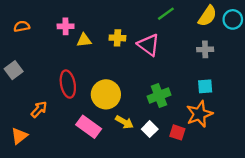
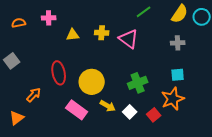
pink cross: (66, 26) -> (49, 18), moved
red square: (177, 132) -> (154, 115), turned 32

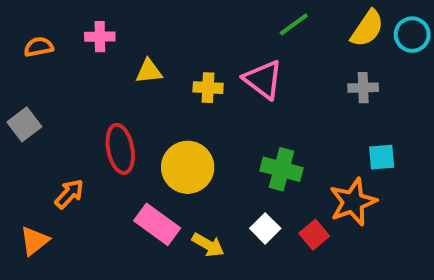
yellow cross: (102, 33) -> (208, 88), moved
cyan square: (178, 75) -> (382, 157), moved
green cross: (138, 83) -> (282, 169), turned 36
yellow arrow: (108, 106) -> (208, 245), moved

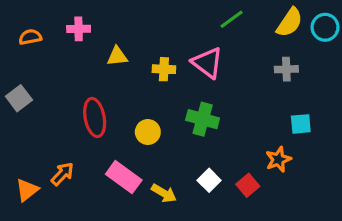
yellow circle: (188, 167) -> (148, 132), size x0.6
green cross: (282, 169) -> (203, 119), moved
orange arrow: (69, 194) -> (62, 174), moved
orange star: (353, 202) -> (278, 159), size x0.7

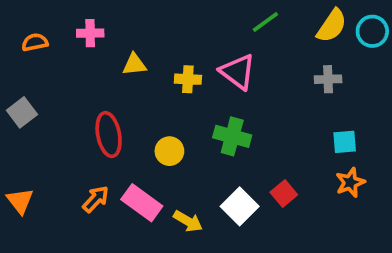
orange star: (278, 159) -> (350, 182), moved
orange arrow: (62, 174) -> (96, 199), moved
white square: (209, 180) -> (240, 206), size x1.4
red square: (248, 185) -> (284, 194), moved
orange triangle: (27, 190) -> (20, 201), moved, turned -30

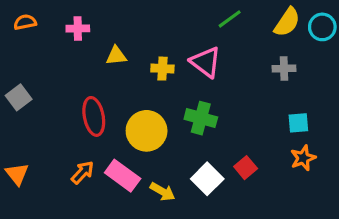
orange semicircle: (35, 42) -> (25, 22), moved
yellow circle: (169, 151) -> (147, 131), size x1.6

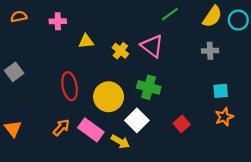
yellow cross: (162, 69) -> (120, 51), turned 35
white square: (207, 179) -> (137, 120), moved

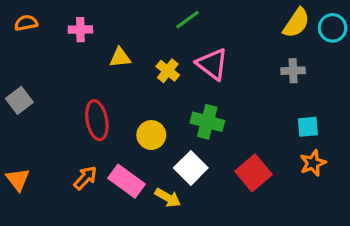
green line: (170, 14) -> (188, 20), moved
yellow circle: (109, 97) -> (151, 135), size x0.7
red square: (182, 124) -> (253, 173), size x1.5

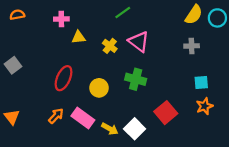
pink cross: (80, 30) -> (61, 19), moved
red ellipse: (97, 120) -> (63, 78), turned 35
white square: (191, 168) -> (135, 129), moved

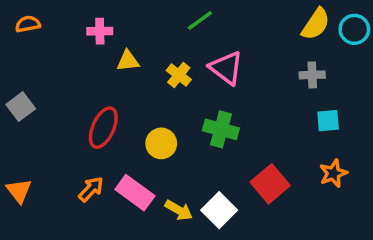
cyan square: (201, 82) -> (328, 121), moved

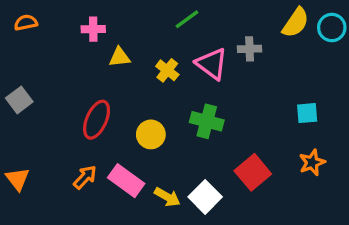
gray cross: (312, 75) -> (250, 49), moved

